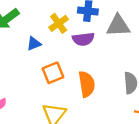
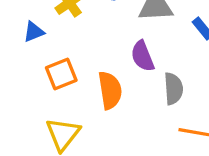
purple semicircle: (83, 39) -> (143, 56), moved, turned 75

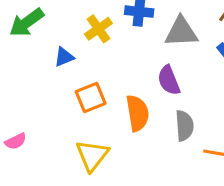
gray semicircle: (173, 89) -> (184, 126), moved

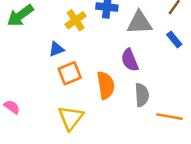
blue triangle: (64, 57) -> (56, 49), moved
pink semicircle: (16, 141) -> (12, 107), turned -119

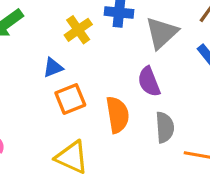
gray triangle: (139, 23) -> (162, 33), turned -40
yellow triangle: (71, 118) -> (72, 157), turned -44

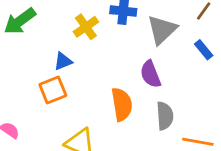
orange square: (70, 99) -> (53, 90), moved

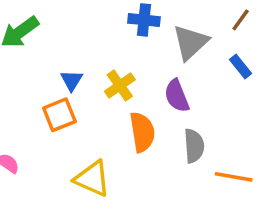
yellow cross: (86, 27) -> (120, 85), moved
blue triangle: (63, 61) -> (72, 80), turned -36

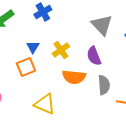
blue cross: (144, 20) -> (43, 12), moved, turned -36
gray triangle: (191, 42) -> (102, 25), turned -30
orange semicircle: (142, 132) -> (74, 77), turned 105

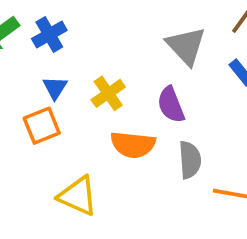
blue cross: (43, 12) -> (49, 34), moved

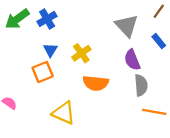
purple semicircle: (171, 105) -> (132, 60), moved
gray semicircle: (190, 160) -> (141, 85), moved

